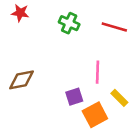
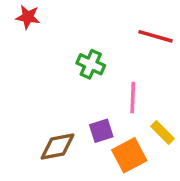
green cross: (69, 23) -> (91, 64), moved
brown diamond: (21, 80) -> (58, 146), moved

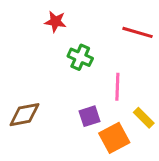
red star: (28, 17) -> (55, 22), moved
brown diamond: (58, 146) -> (24, 115), moved

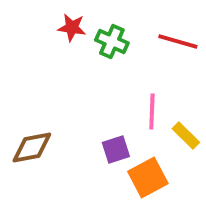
green cross: (80, 57) -> (112, 42), moved
yellow rectangle: (144, 118) -> (186, 135), moved

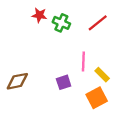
red line: (178, 42) -> (98, 23), turned -55
orange square: (148, 177) -> (97, 98), moved

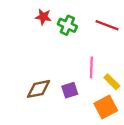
red line: (98, 23) -> (107, 25), turned 60
brown diamond: (17, 81) -> (38, 89), moved

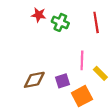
red line: (107, 25) -> (96, 22), turned 60
orange square: (106, 107) -> (82, 96), moved

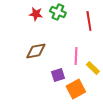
green cross: (60, 22) -> (58, 12), moved
brown diamond: (34, 80) -> (36, 51), moved

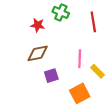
red star: (36, 14) -> (38, 25), moved
purple square: (58, 75) -> (51, 76), moved

